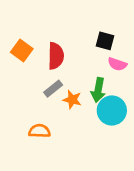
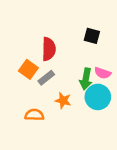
orange square: (22, 50) -> (28, 69), moved
pink semicircle: (117, 64) -> (103, 73), moved
orange star: (72, 100) -> (63, 101), moved

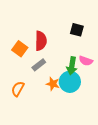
orange square: (28, 69) -> (20, 49), moved
cyan circle: (98, 97) -> (70, 82), moved
orange semicircle: (34, 115) -> (18, 89), moved, turned -63

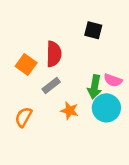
black square: (77, 30) -> (93, 30), moved
cyan circle: (70, 82) -> (106, 108), moved

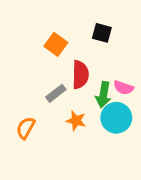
red semicircle: (54, 54) -> (80, 75), moved
orange square: (26, 64) -> (56, 44), moved

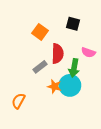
pink semicircle: (123, 88) -> (88, 52), moved
cyan circle: (116, 118) -> (70, 85), moved
orange semicircle: (26, 128) -> (18, 101), moved

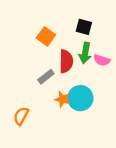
green arrow: (74, 68) -> (85, 53), moved

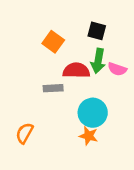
red semicircle: (66, 61) -> (76, 70), turned -90
gray rectangle: (46, 77) -> (53, 88), turned 35
orange star: (63, 99) -> (89, 136), moved

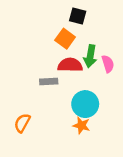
black square: (97, 31) -> (78, 16), moved
orange square: (53, 42) -> (65, 39), moved
pink semicircle: (117, 69) -> (108, 64), turned -126

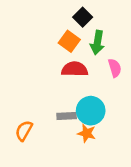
black square: (78, 16) -> (83, 17), turned 30
green arrow: (90, 56) -> (97, 42), moved
gray rectangle: (49, 81) -> (67, 116), moved

